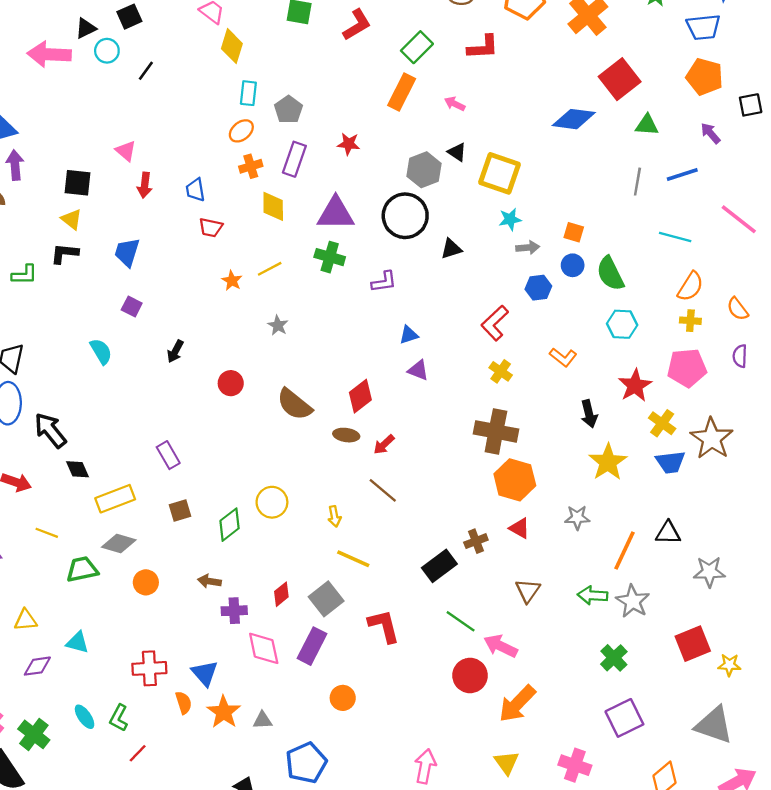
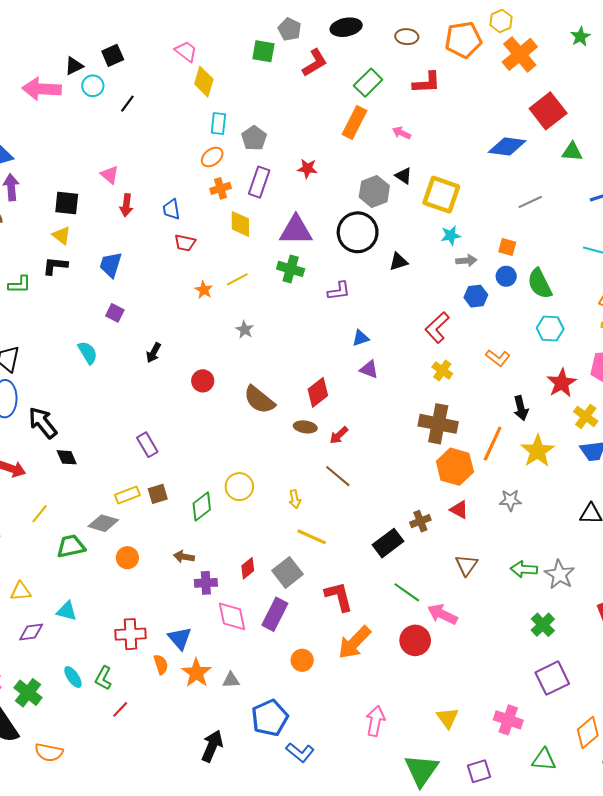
gray line: (637, 182) -> (530, 202), moved, turned 55
yellow rectangle: (115, 499) -> (127, 495), moved, size x0.7
yellow line: (47, 533) -> (39, 514), turned -72
orange line: (624, 551) -> (493, 444), moved
orange arrow: (517, 704) -> (354, 642), moved

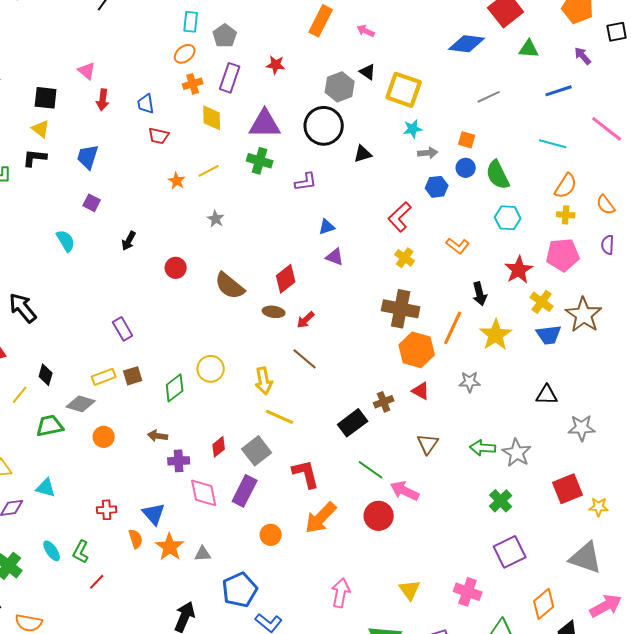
black diamond: (67, 457) -> (46, 375), moved, turned 40
yellow arrow: (295, 499) -> (264, 381), size x1.5
red cross: (131, 634) -> (107, 510), size x0.7

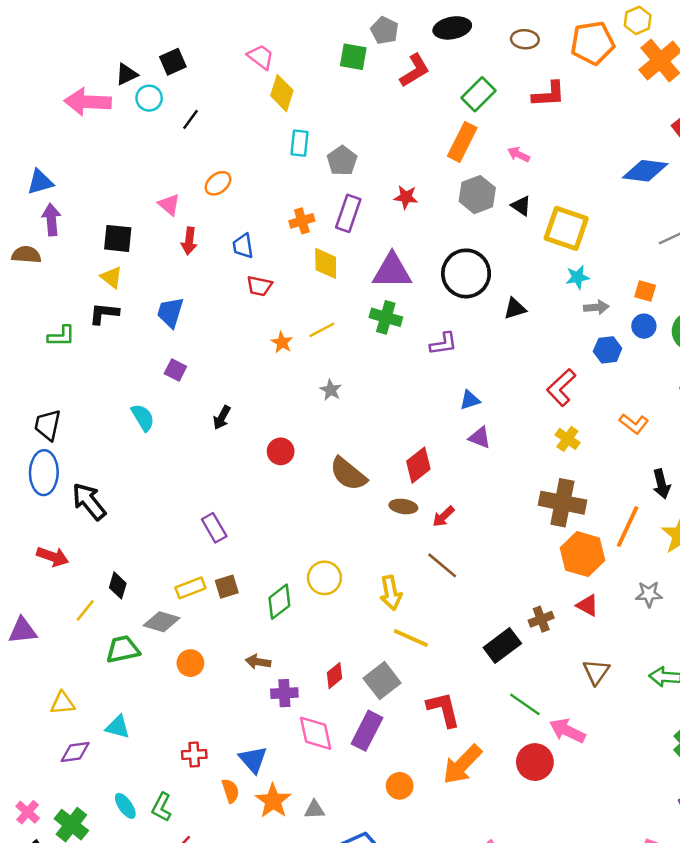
orange ellipse: (185, 54) -> (218, 183), moved
gray hexagon: (340, 87) -> (477, 195), moved

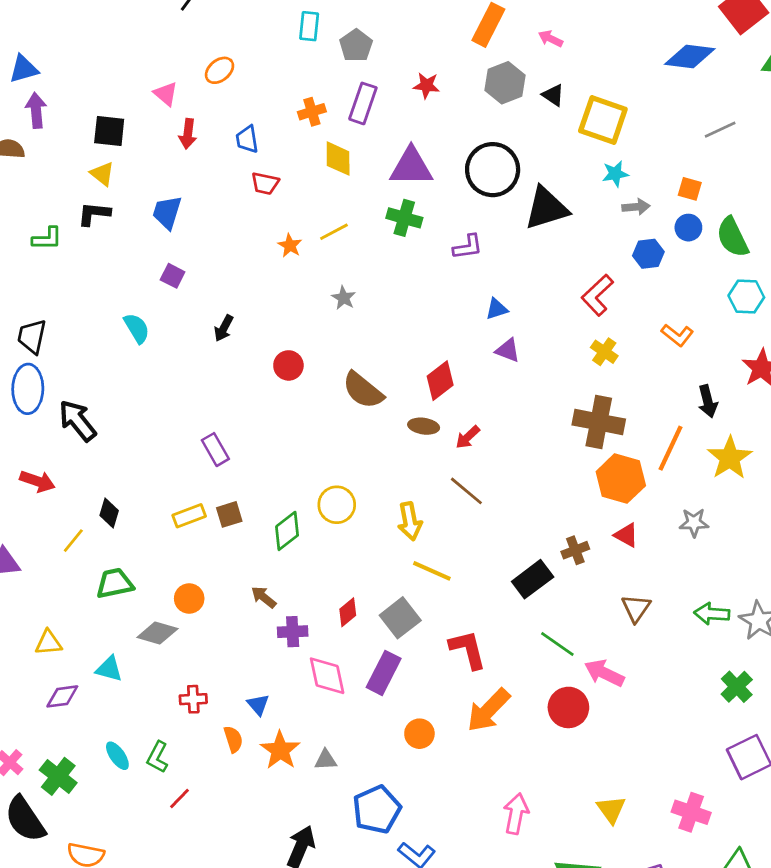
black triangle: (515, 309) -> (546, 208), size x1.8
gray diamond: (162, 622) -> (157, 633), moved
brown arrow: (258, 662) -> (264, 597), turned 30
blue triangle: (253, 760) -> (258, 705), size x0.7

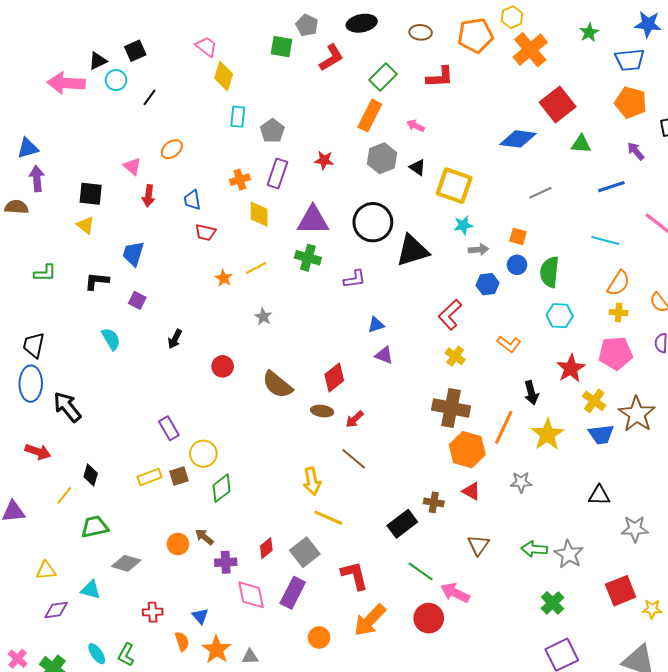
black L-shape: (94, 214) -> (97, 281), moved
green semicircle: (733, 237) -> (550, 272), turned 32
yellow circle: (337, 505) -> (203, 454), moved
brown cross: (575, 550) -> (434, 502), turned 30
orange circle: (189, 599) -> (178, 544), moved

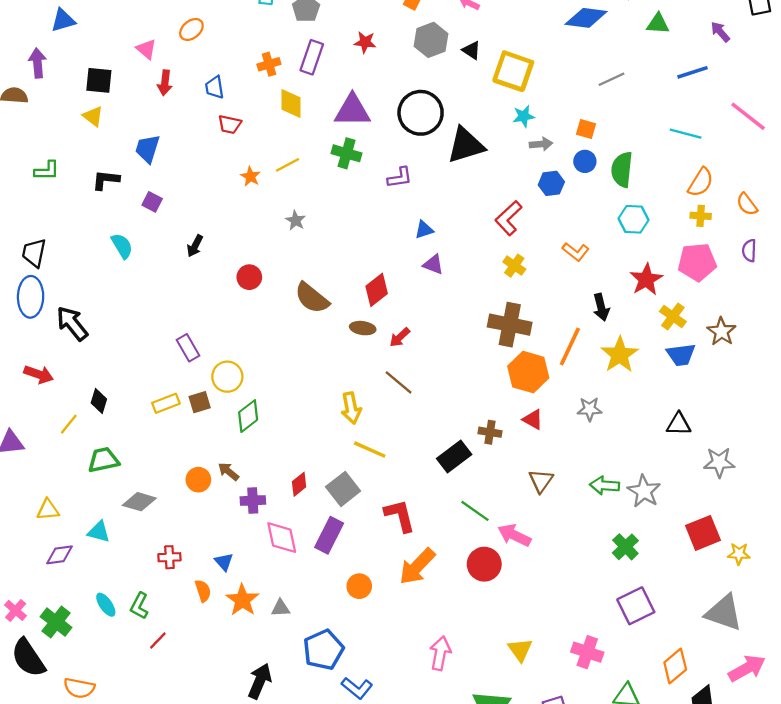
blue triangle: (28, 148) -> (63, 20), moved
brown star: (637, 414) -> (721, 332), size x0.7

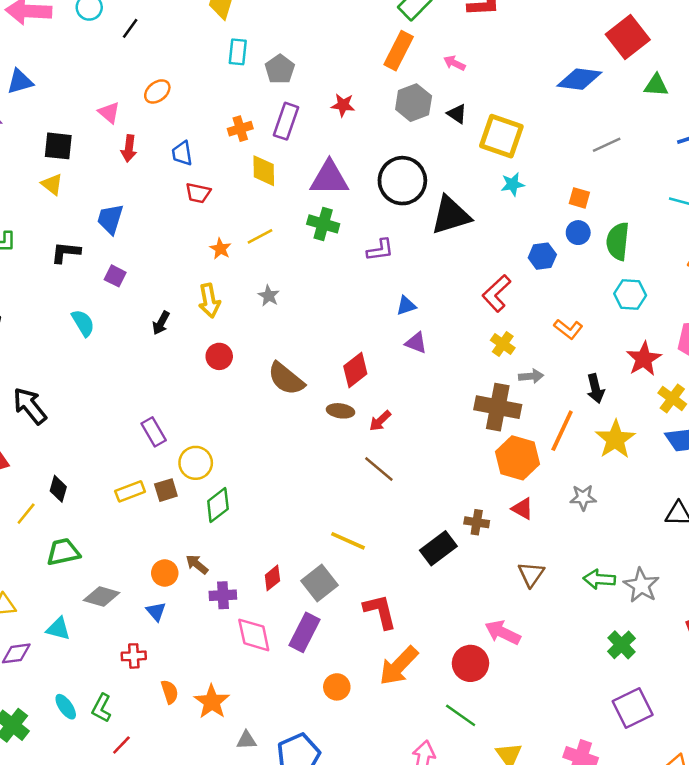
gray arrow: (541, 144) -> (531, 376), moved
yellow arrow: (351, 408) -> (209, 301), moved
green line: (475, 511) -> (461, 715), moved
blue triangle: (224, 562) -> (156, 611), moved
gray triangle: (281, 608) -> (246, 740), moved

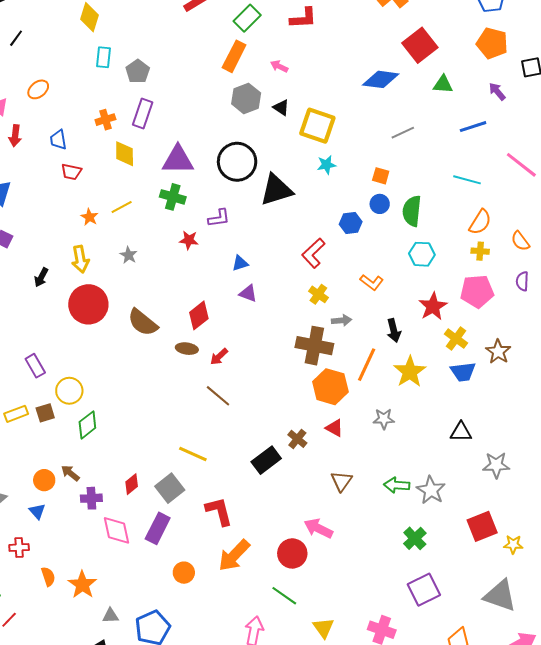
red star: (343, 105) -> (189, 240), moved
red circle: (219, 356) -> (88, 304), size x1.8
brown cross: (477, 522) -> (297, 439), turned 30

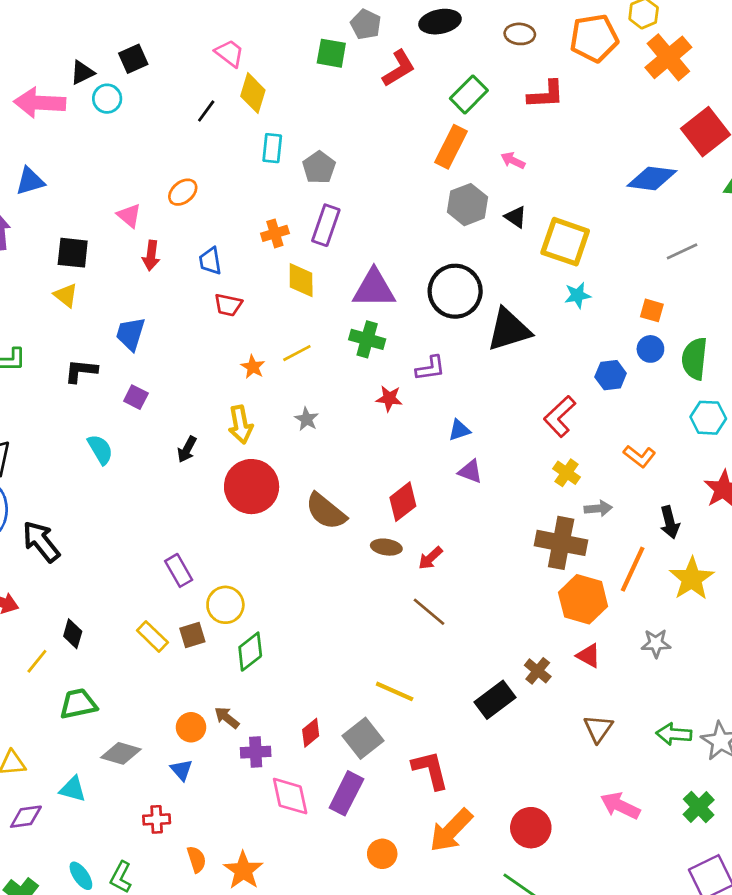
black line: (16, 38) -> (206, 111), moved
yellow rectangle: (16, 414) -> (152, 636), turned 65
pink arrow: (318, 528) -> (620, 806), moved

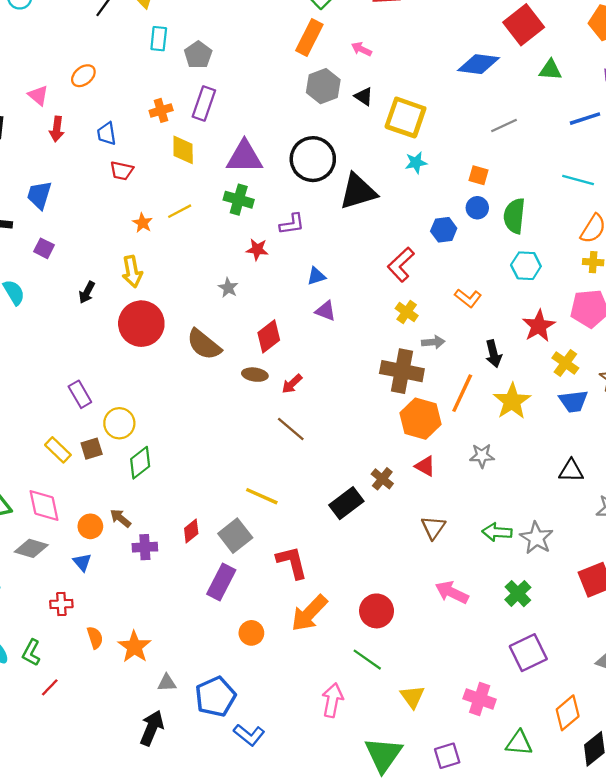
gray star: (307, 419) -> (228, 288), moved
pink diamond: (290, 796) -> (44, 505), moved

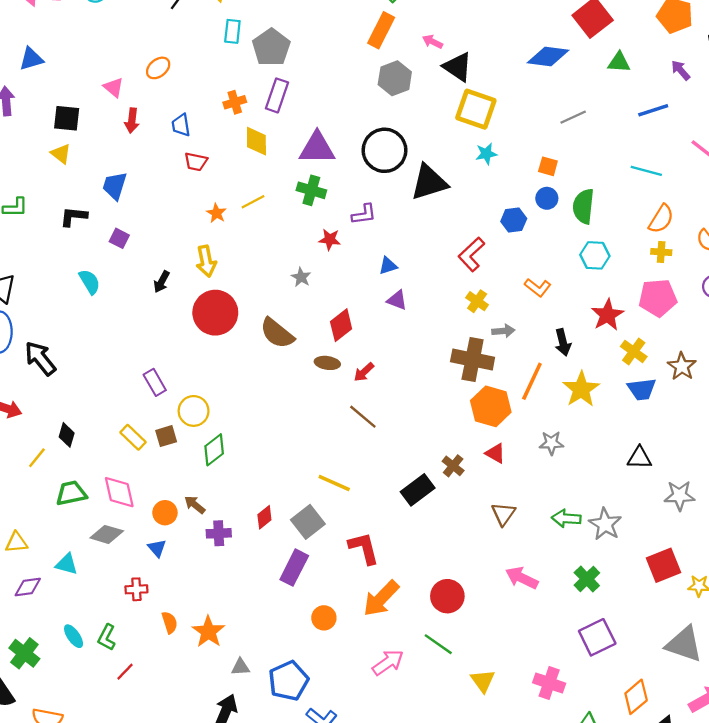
gray pentagon: (198, 55) -> (271, 47), size x1.4
black triangle: (364, 97) -> (458, 67), moved, size x1.6
pink arrow: (332, 700) -> (388, 662), moved, turned 44

